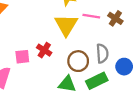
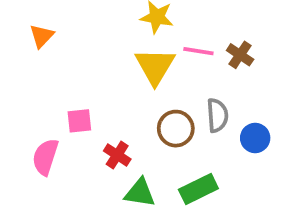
red cross: (44, 50) -> (117, 155), moved
green rectangle: (97, 81) -> (198, 189), moved
green triangle: (67, 84) -> (140, 193), moved

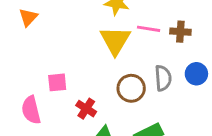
brown cross: (240, 55) -> (180, 32), turned -30
blue circle: (255, 138) -> (196, 74), moved
pink semicircle: (45, 157) -> (31, 110), turned -32

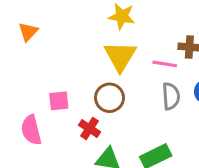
pink line: (149, 29) -> (165, 64), moved
brown circle: (131, 88) -> (110, 98), moved

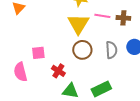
pink line: (165, 64) -> (102, 16), moved
brown circle: (110, 98) -> (82, 50), moved

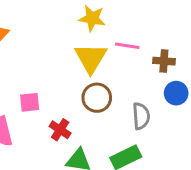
brown cross: (123, 18) -> (164, 61), moved
gray semicircle: (111, 50) -> (141, 116), moved

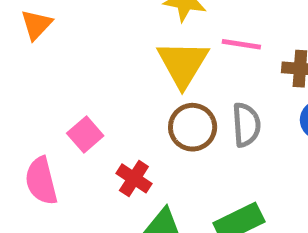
pink square: (30, 102) -> (85, 135), turned -35
gray semicircle: (141, 116) -> (246, 125), moved

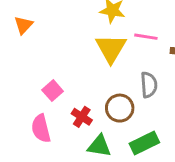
brown circle: (193, 127) -> (120, 108), moved
pink semicircle: (41, 181) -> (41, 128), moved

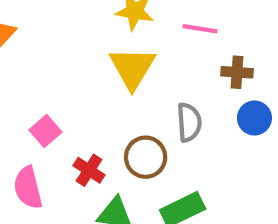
pink line: (146, 37) -> (200, 29), moved

